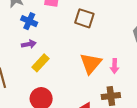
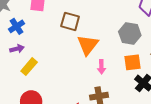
blue cross: (29, 21) -> (17, 26), turned 35
orange triangle: (91, 63) -> (88, 45), moved

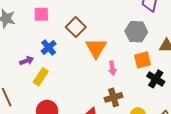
brown square: (70, 21) -> (76, 27), turned 36
blue cross: (17, 26) -> (49, 47), moved

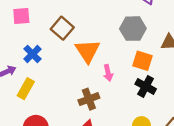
orange square: (143, 60) -> (142, 61), turned 36
black cross: (156, 79) -> (146, 86), moved
brown cross: (114, 97) -> (89, 99), moved

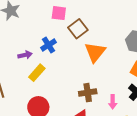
pink square: (21, 16) -> (59, 13), moved
pink arrow: (108, 73) -> (113, 102), moved

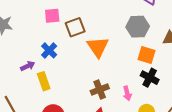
brown square: (78, 29) -> (75, 27), turned 30
yellow rectangle: (37, 73) -> (44, 81), turned -48

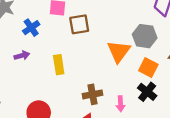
orange triangle: (98, 47) -> (119, 51), moved
blue cross: (49, 50) -> (31, 28), moved
yellow rectangle: (44, 81) -> (59, 65), moved

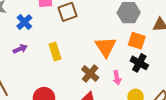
orange triangle: (119, 51) -> (106, 47), moved
brown cross: (93, 94) -> (90, 73), turned -30

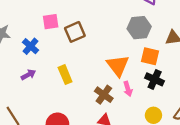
pink arrow: (117, 78) -> (128, 89), moved

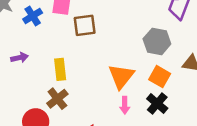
blue cross: (31, 46) -> (33, 16), moved
brown cross: (104, 95) -> (57, 99), moved

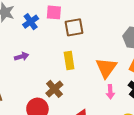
yellow rectangle: (60, 69) -> (69, 61), moved

